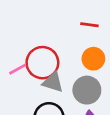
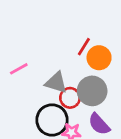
red line: (89, 25) -> (84, 47), moved, turned -66
red circle: (42, 63) -> (70, 98), moved, size x0.6

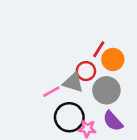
pink line: (19, 69) -> (51, 92), moved
red circle: (70, 98) -> (86, 71), moved

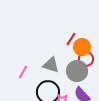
red circle: (86, 71) -> (86, 59), moved
pink line: (51, 92) -> (23, 72), moved, turned -32

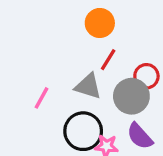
red line: (71, 39) -> (108, 60), moved
orange circle: (82, 47) -> (100, 23), moved

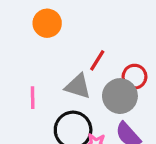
orange circle: (100, 23) -> (47, 23), moved
pink line: (42, 98) -> (33, 98), turned -30

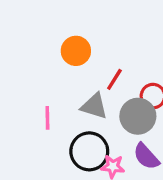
orange circle: (47, 23) -> (76, 51), moved

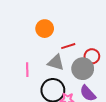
red line: (114, 79) -> (68, 46), turned 40

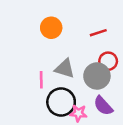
red line: (68, 46) -> (98, 33), moved
pink line: (27, 70) -> (41, 80), moved

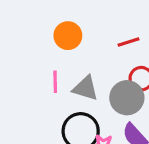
pink line: (41, 80) -> (55, 82), moved

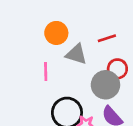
gray triangle: (85, 88) -> (76, 54), moved

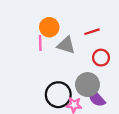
pink line: (46, 71) -> (40, 43), moved
gray circle: (105, 85) -> (87, 85), moved

